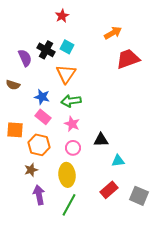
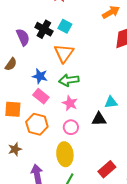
brown semicircle: (13, 85) -> (11, 64), turned -72
cyan triangle: (118, 161) -> (111, 102), moved
brown star: (31, 170) -> (15, 149), moved

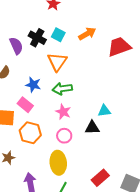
orange arrow: (111, 12) -> (87, 34), moved
pink rectangle: (41, 96) -> (25, 105), moved

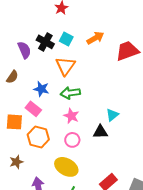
cyan triangle: (104, 111) -> (112, 115), turned -32
yellow ellipse: (58, 163) -> (66, 167), turned -55

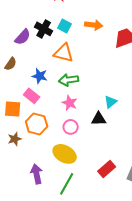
orange arrow: (95, 38) -> (94, 25), turned 36
purple semicircle: (24, 50) -> (23, 37), turned 66
orange triangle: (65, 66) -> (64, 53), turned -50
brown star: (16, 162) -> (15, 139), moved

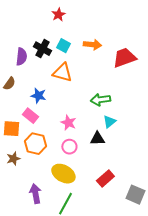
purple semicircle: (23, 37) -> (21, 57), turned -36
green arrow: (69, 80) -> (100, 100), moved
red rectangle: (107, 169) -> (105, 179), moved

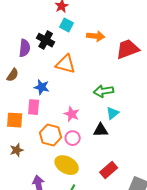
cyan square: (63, 46) -> (67, 25), moved
pink rectangle: (30, 116) -> (34, 107), turned 56
orange hexagon: (35, 144) -> (51, 135), moved

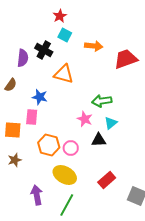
pink star: (72, 114) -> (85, 119), moved

